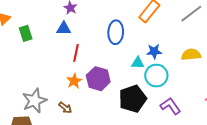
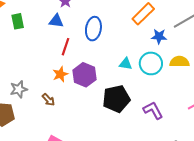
blue ellipse: (116, 32) -> (93, 29), moved
blue star: (154, 51) -> (159, 36), moved
cyan circle: (156, 76) -> (151, 63), moved
gray star: (34, 101) -> (19, 89), size x0.7

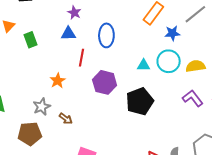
yellow semicircle: (179, 62) -> (196, 66), moved
orange star: (60, 74) -> (58, 81), moved
brown arrow: (48, 100) -> (66, 119), moved
purple L-shape: (153, 110) -> (193, 98), moved

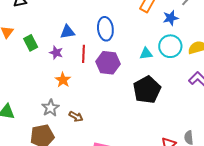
purple star: (74, 13) -> (56, 53), moved
purple hexagon: (105, 82) -> (108, 63), moved

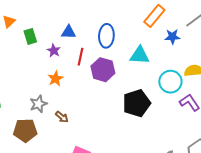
cyan circle: (170, 46) -> (170, 82), moved
cyan triangle: (146, 54) -> (140, 55), moved, size x1.5

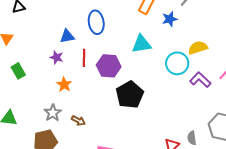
green rectangle: (30, 36) -> (18, 71), moved
blue ellipse: (106, 36) -> (96, 22), moved
black pentagon: (137, 103) -> (130, 95), moved

